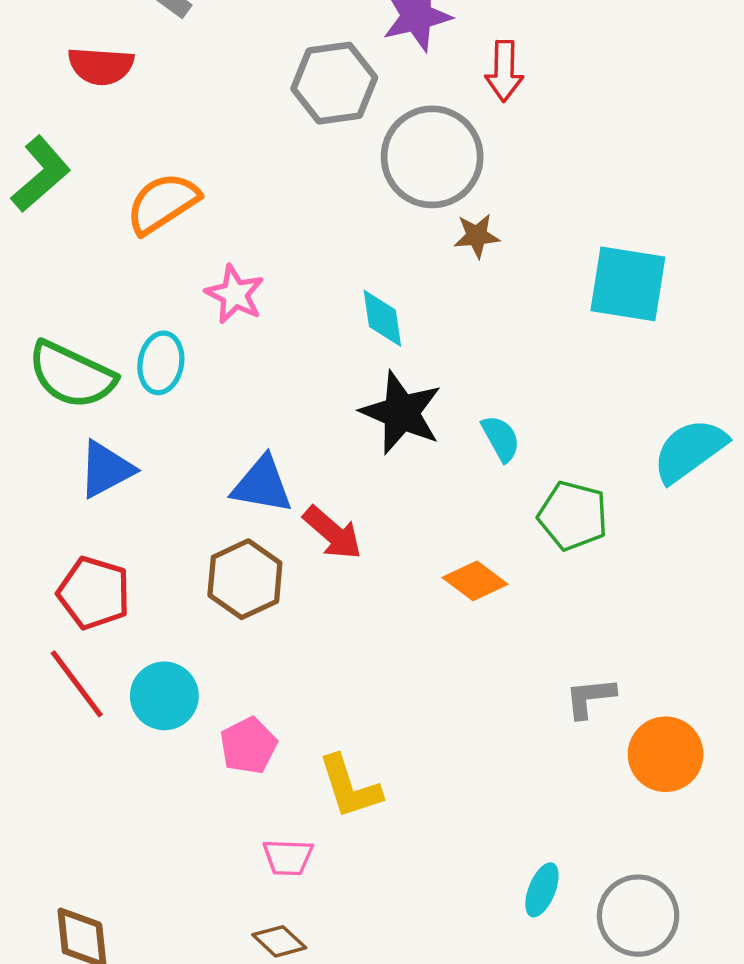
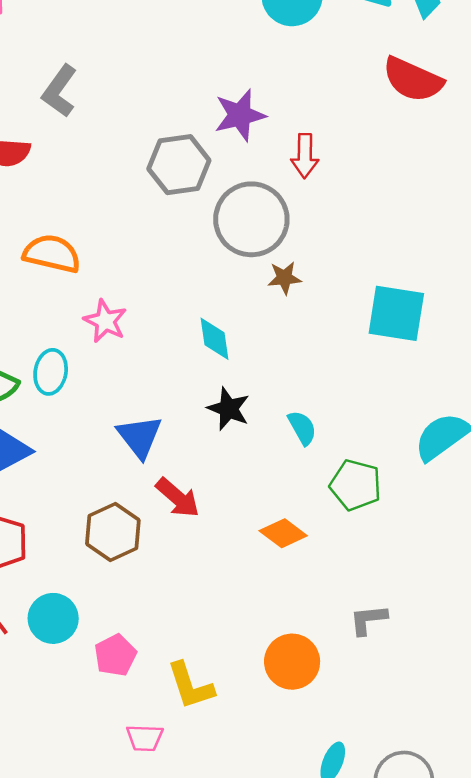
orange semicircle: (163, 203) -> (52, 254), turned 46
black star: (401, 413) -> (229, 409), size x0.7
blue triangle: (262, 485) -> (140, 437), moved, turned 42
orange circle: (666, 754) -> (292, 662), moved

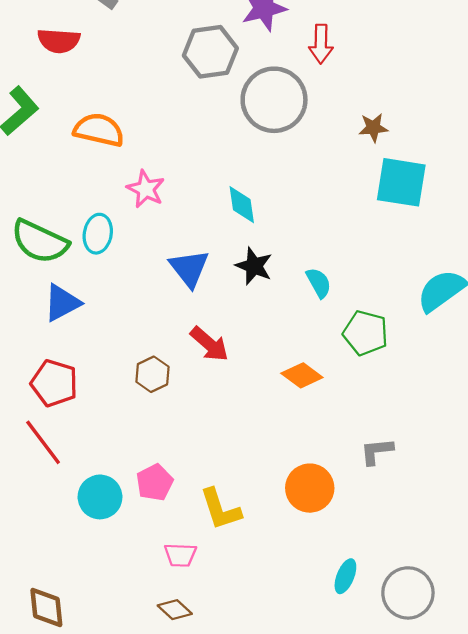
brown star: (284, 278) -> (373, 128), moved
blue triangle: (140, 437) -> (189, 268), moved
brown hexagon: (113, 532) -> (152, 374), size x0.7
cyan circle: (53, 618) -> (100, 497), moved

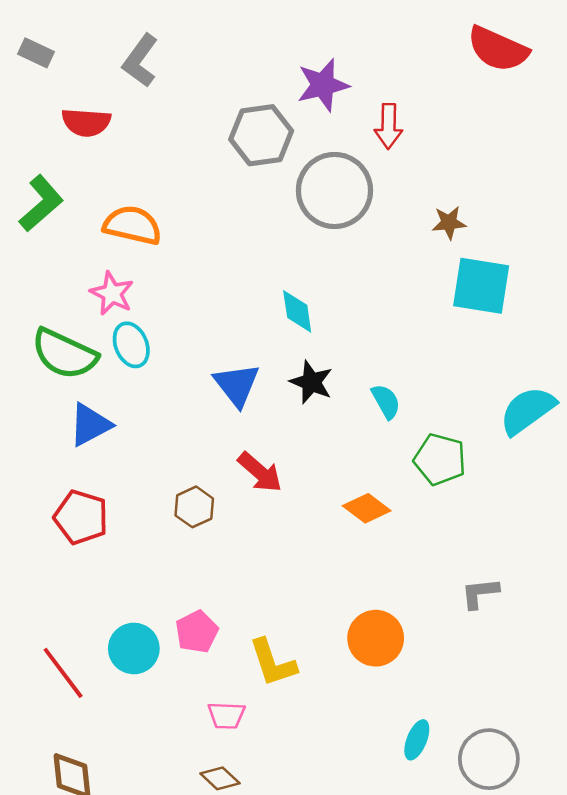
pink star: (146, 189) -> (112, 293), moved
cyan ellipse: (98, 234) -> (131, 345), turned -33
red line: (43, 442) -> (63, 673), moved
gray L-shape: (377, 451) -> (480, 593), moved

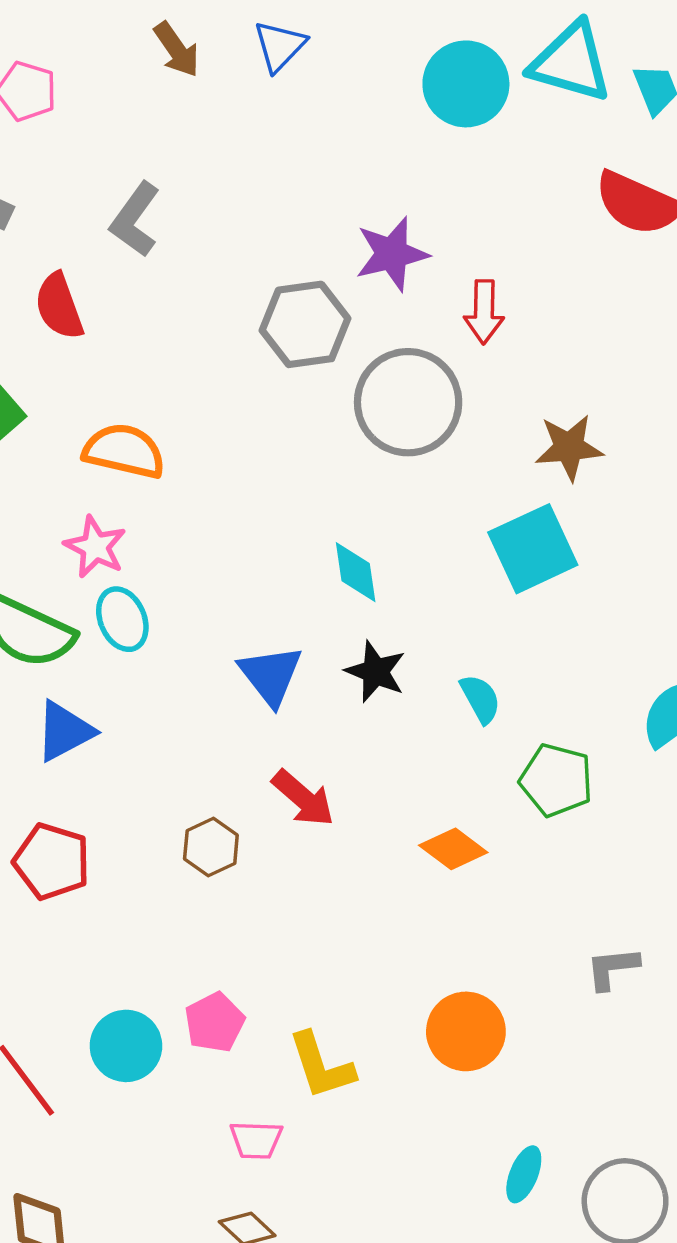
red semicircle: (86, 122) -> (59, 306), turned 66
brown star: (449, 223) -> (569, 447), size x1.4
cyan square: (481, 286) -> (533, 549), moved, turned -34

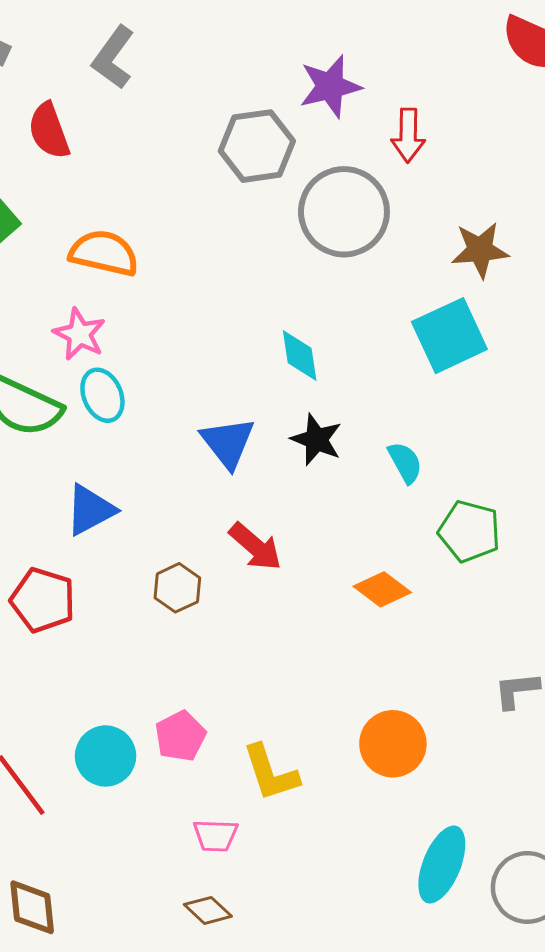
blue triangle: (65, 731) -> (90, 510), moved
cyan ellipse: (524, 1174) -> (442, 865), size x1.6

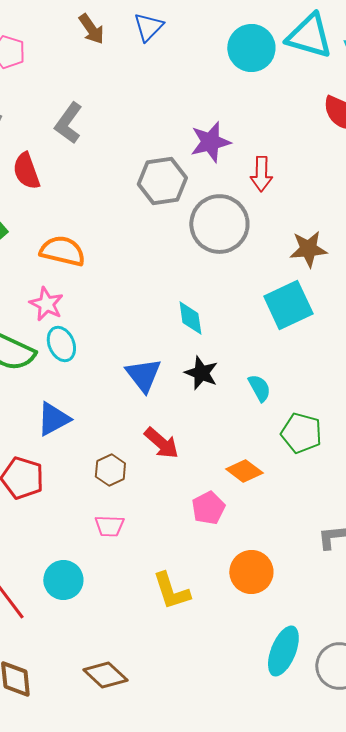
pink pentagon: (180, 736) -> (208, 508), moved
pink trapezoid: (216, 835) -> (109, 526), moved
brown diamond: (208, 910) -> (105, 675), moved, size x1.4

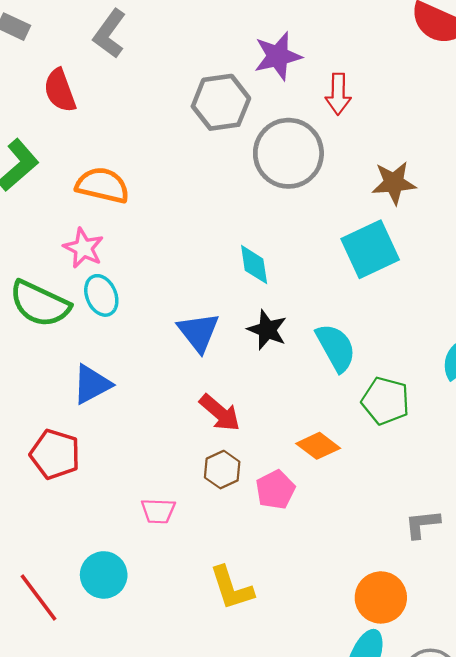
cyan semicircle: (259, 388) -> (336, 348), size x1.5
brown hexagon: (110, 470) -> (222, 470), moved
orange circle: (251, 572) -> (381, 597), moved

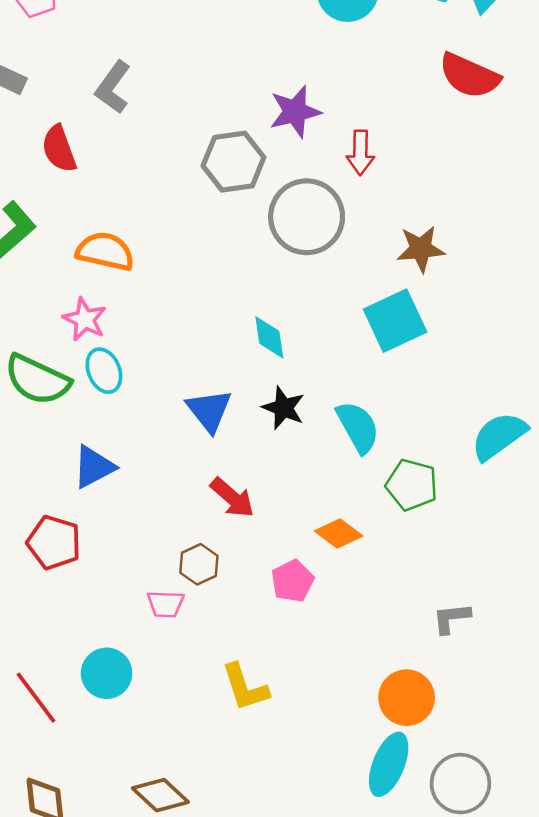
brown hexagon: (222, 470) -> (199, 564), moved

